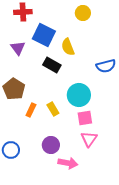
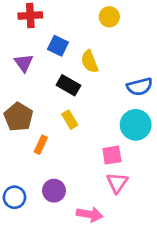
blue square: (44, 35) -> (58, 46), size x0.7
cyan circle: (79, 95) -> (136, 125), moved
yellow rectangle: (53, 109) -> (70, 120), moved
purple circle: (51, 145) -> (54, 191), moved

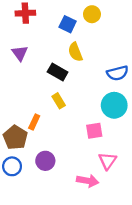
blue square: (58, 46) -> (68, 24), moved
brown pentagon: (18, 117) -> (15, 137), moved
pink triangle: (117, 183) -> (108, 161), moved
pink arrow: (90, 214) -> (88, 181), moved

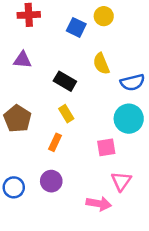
yellow semicircle: (75, 52) -> (101, 64), moved
purple triangle: (20, 53) -> (22, 60), turned -49
orange rectangle: (34, 122) -> (55, 142), moved
brown pentagon: (15, 137) -> (18, 119), moved

